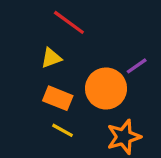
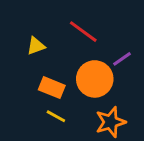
red line: (69, 22) -> (83, 32), moved
yellow triangle: (51, 58) -> (36, 46), moved

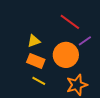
red line: (83, 32) -> (70, 22), moved
yellow triangle: (36, 46) -> (34, 41), moved

